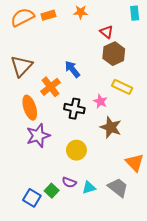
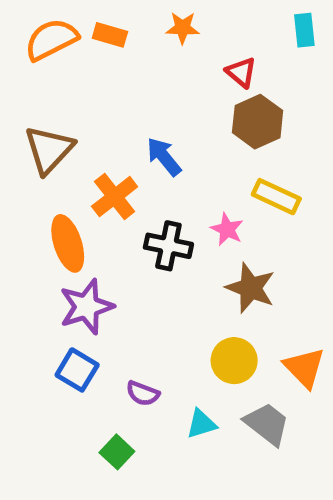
orange rectangle: (48, 15) -> (110, 35), turned 32
yellow circle: (76, 150) -> (234, 361), moved
purple semicircle: (69, 182) -> (143, 393), moved
green square: (52, 191) -> (117, 452), moved
blue square: (32, 198) -> (77, 370), moved

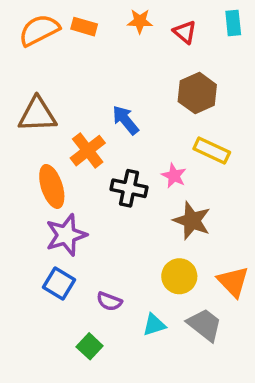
red triangle: (241, 72) -> (185, 32), moved
brown triangle: (49, 150) -> (37, 115), turned 45

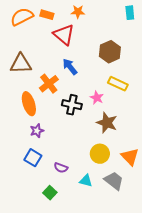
red triangle: (185, 32) -> (64, 35), moved, size x1.6
purple star: (66, 235) -> (37, 131), size x0.6
cyan triangle: (154, 325) -> (86, 181), turned 32

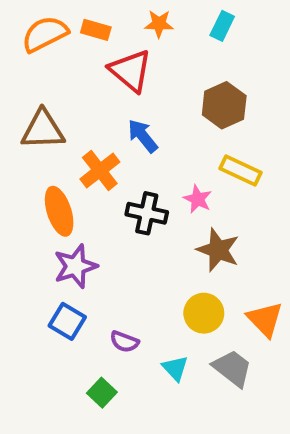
cyan rectangle: (130, 13) -> (222, 26), moved, turned 32
purple star: (37, 131) -> (75, 266), size x1.5
cyan triangle: (86, 181) -> (175, 368), turned 32

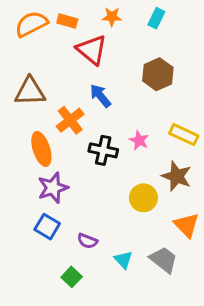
yellow rectangle: (240, 171) -> (184, 135), moved
brown star: (218, 250) -> (177, 176), moved
yellow circle: (204, 313) -> (143, 198), moved

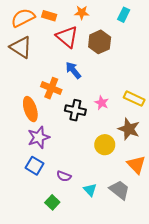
cyan rectangle: (156, 18) -> (124, 15), moved
brown hexagon: (158, 74) -> (100, 42), moved
brown triangle: (30, 91) -> (21, 47), moved, turned 35
orange cross: (70, 120) -> (51, 88), turned -30

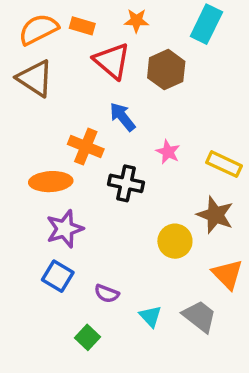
cyan rectangle: (124, 15) -> (206, 24), size x1.5
pink star: (102, 103) -> (168, 152), moved
orange ellipse: (30, 109) -> (51, 182), turned -75

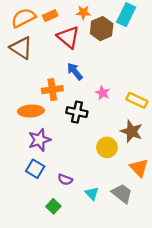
orange rectangle: (82, 26) -> (50, 16), turned -40
brown hexagon: (166, 70) -> (102, 29), moved
orange cross: (86, 147) -> (52, 90), turned -30

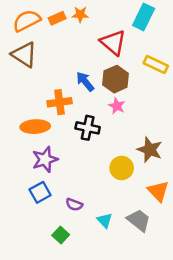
orange star: (83, 12) -> (80, 15), moved
brown hexagon: (102, 29) -> (116, 79), moved
red triangle: (68, 37) -> (113, 43), moved
yellow rectangle: (137, 100) -> (156, 64), moved
blue square: (35, 169) -> (40, 192), turned 30

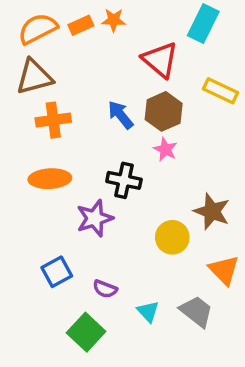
brown triangle: (24, 55) -> (34, 77), turned -48
orange cross: (60, 102) -> (53, 120), moved
purple star: (45, 159) -> (95, 218), moved
green square: (61, 235) -> (86, 332), size x1.5

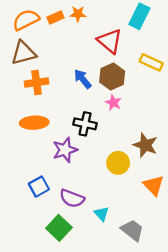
purple semicircle: (105, 289) -> (72, 198), size x1.5
gray trapezoid: (196, 311) -> (132, 230), moved

